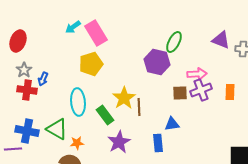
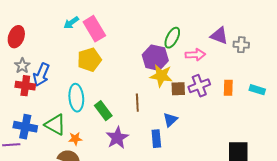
pink arrow: (197, 74) -> (195, 55), moved
blue arrow: (43, 79) -> (41, 75), size x1.6
yellow star: (124, 98) -> (161, 76), moved, turned -30
blue triangle: (172, 124) -> (170, 120), turned -35

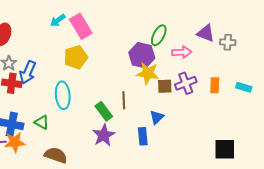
green rectangle: (103, 111) -> (104, 111), moved
green triangle: (55, 125) -> (42, 122), size x0.7
orange star: (75, 139) -> (15, 142), moved, size x1.5

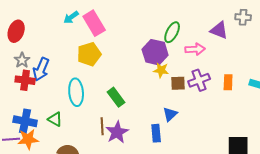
gray cross: (228, 42) -> (243, 17), moved
yellow star: (148, 73) -> (161, 70), size x0.7
brown line: (124, 100) -> (102, 126), moved
green rectangle: (104, 111) -> (116, 97), moved

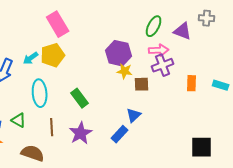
cyan arrow: (71, 17) -> (31, 58), moved
green ellipse: (172, 32) -> (154, 26), moved
purple cross: (199, 80) -> (163, 65), moved
brown line: (102, 126) -> (52, 127), moved
blue rectangle: (156, 133) -> (120, 134), turned 48

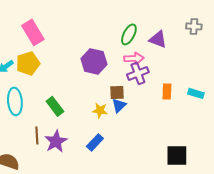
gray cross: (207, 18) -> (194, 26), moved
yellow star: (125, 71) -> (100, 110), moved
blue triangle: (134, 115) -> (119, 105), moved
brown line: (52, 127) -> (37, 135), moved

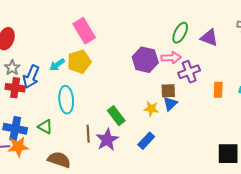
pink arrow: (134, 58) -> (171, 58), moved
green rectangle: (55, 106) -> (116, 116), moved

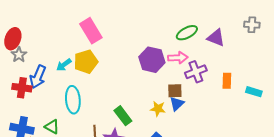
green ellipse: (180, 33) -> (187, 33), turned 35
gray star: (12, 68) -> (19, 55), moved
orange rectangle: (218, 90) -> (227, 81), moved

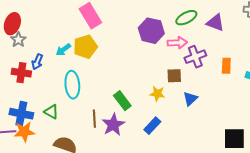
purple hexagon: (152, 60) -> (151, 31), moved
blue arrow: (38, 77) -> (37, 62), size x0.7
blue triangle: (177, 104) -> (190, 99), moved

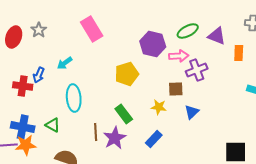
gray star: (18, 40) -> (39, 30), moved
yellow pentagon: (85, 47) -> (127, 74), moved
orange rectangle: (226, 66) -> (239, 53), moved

